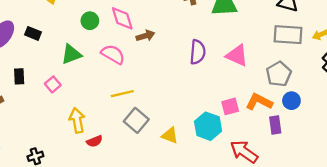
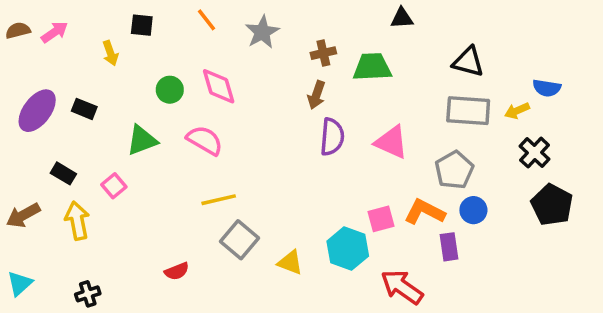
brown arrow: (145, 36) -> (316, 95), moved, turned 126
black rectangle: (19, 76) -> (63, 173), turned -56
yellow arrow: (77, 120) -> (77, 221), moved

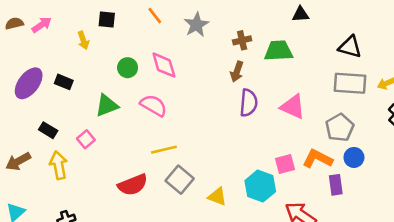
red semicircle: (177, 271) -> (133, 185), moved, size x1.6

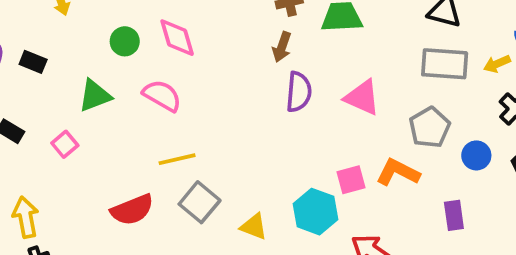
blue circle: (354, 157) -> (476, 155), moved
yellow arrow: (59, 165) -> (26, 217), moved
purple rectangle: (336, 185) -> (454, 215), moved

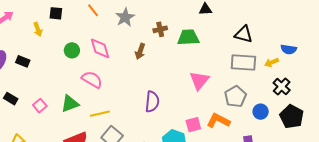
brown arrow: (282, 47) -> (140, 51), moved
purple semicircle: (299, 92) -> (152, 102), moved
green triangle: (95, 96) -> (70, 104), moved
pink triangle: (362, 97) -> (199, 80), turned 45

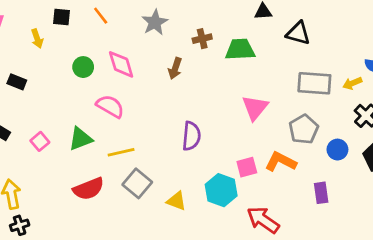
orange line: (93, 10) -> (101, 16), moved
black triangle: (243, 34) -> (298, 33), moved

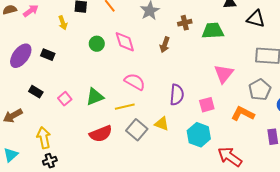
pink semicircle: (110, 106) -> (135, 82), moved
pink square: (247, 167) -> (207, 105), moved
yellow triangle: (176, 201) -> (162, 124), moved

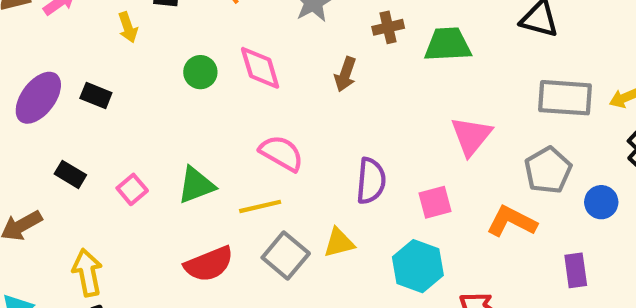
yellow triangle: (162, 124) -> (339, 243), turned -35

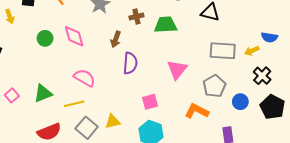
purple semicircle: (371, 181) -> (130, 63), moved
pink square: (435, 202) -> (150, 102), moved

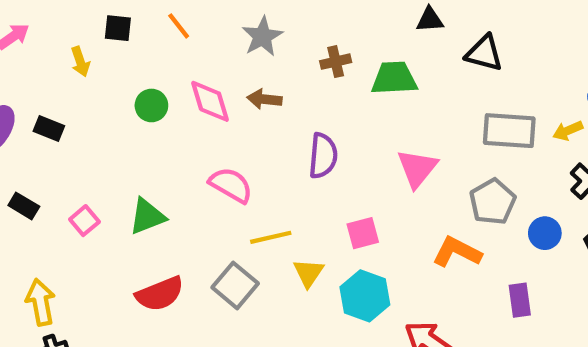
brown arrow: (116, 39) -> (264, 99), moved, turned 77
yellow line: (74, 104) -> (271, 237), moved
yellow triangle: (113, 121) -> (308, 273), moved, turned -42

